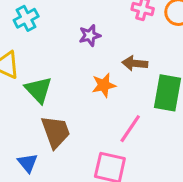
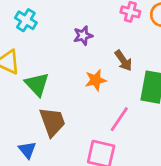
cyan cross: (26, 18) -> (26, 20), turned -30
brown arrow: (135, 63) -> (123, 61), turned -130

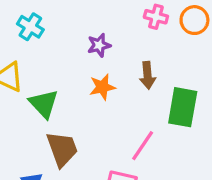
brown arrow: (123, 61) -> (148, 75), turned 30
orange star: (96, 80) -> (102, 87), moved

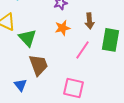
pink line: (143, 146) -> (82, 50), moved

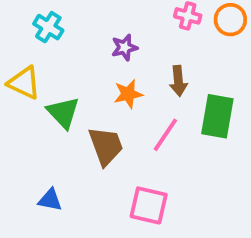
brown trapezoid: (38, 65) -> (106, 146), moved
blue triangle: (20, 85) -> (50, 200), turned -40

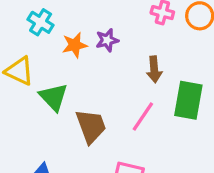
orange star: (128, 94) -> (75, 45), moved

